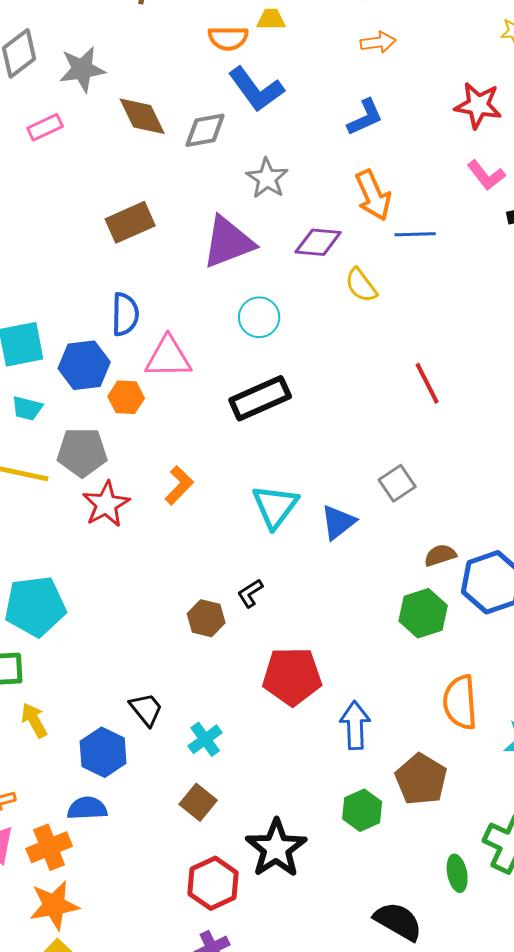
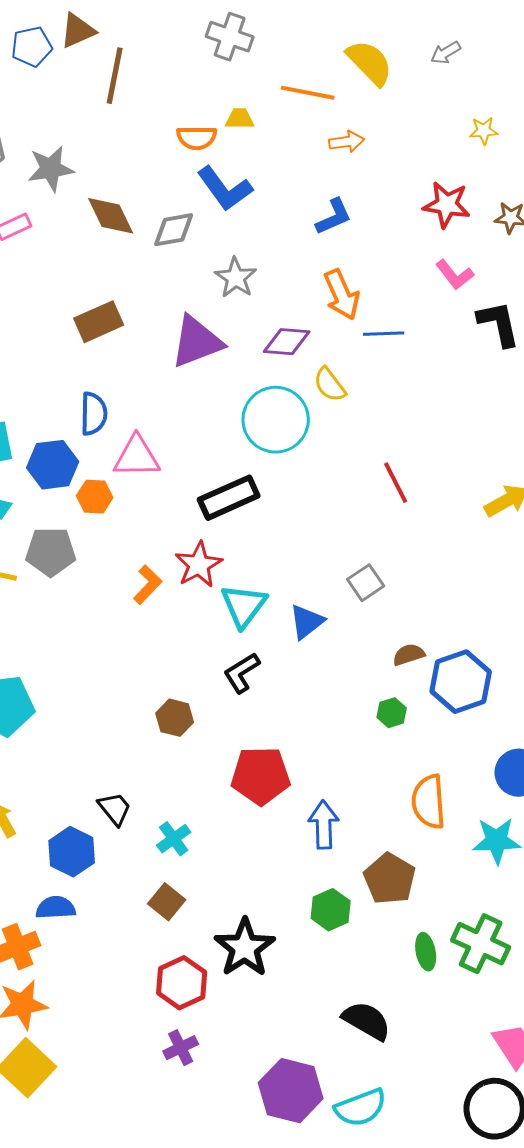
cyan circle: (259, 317) -> (276, 420), moved, size x1.6
red star: (106, 504) -> (199, 565), moved
black L-shape: (250, 593) -> (242, 673), moved, size x1.4
green hexagon: (423, 613) -> (392, 713), size x0.6
green ellipse: (457, 873) -> (426, 952), moved

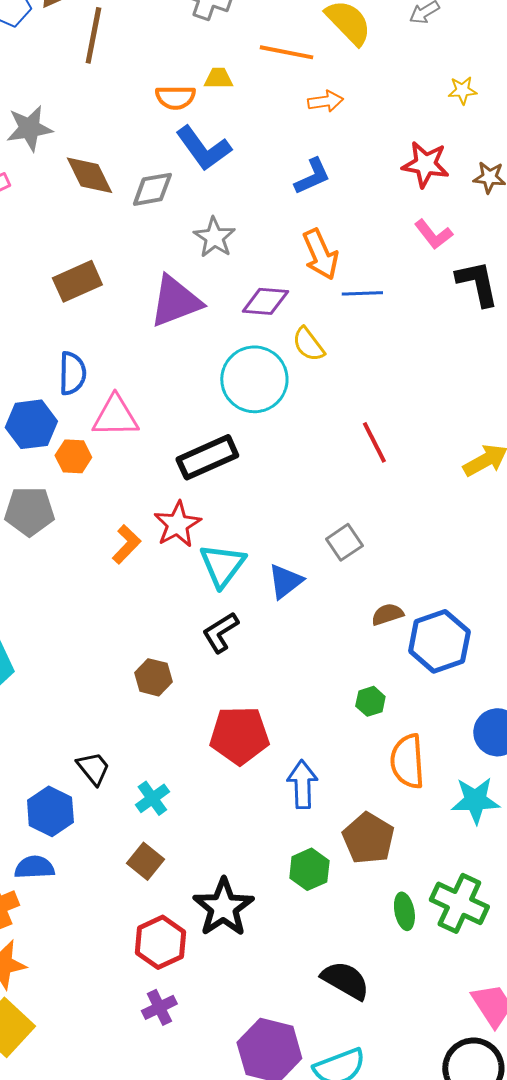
green hexagon: (392, 713) -> (370, 701), moved

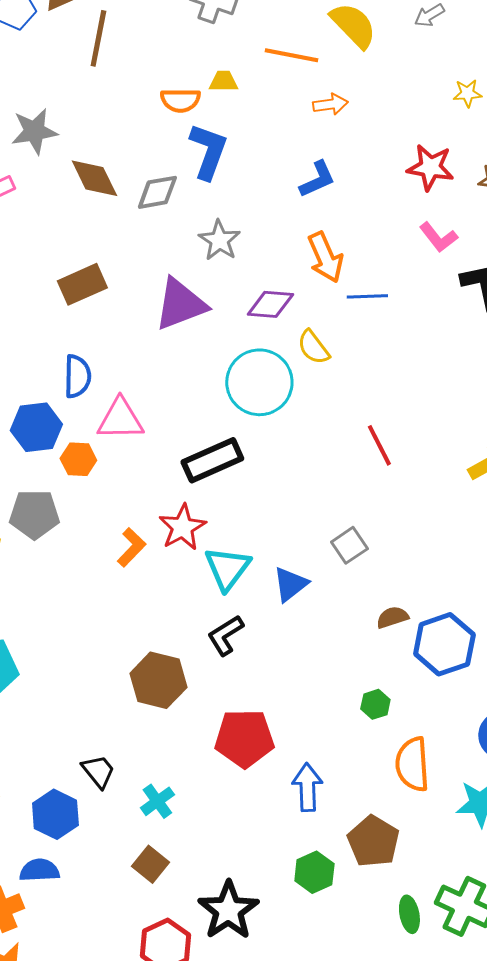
blue L-shape: (203, 148) -> (208, 151), turned -124
brown hexagon: (153, 677) -> (158, 680), size x1.5

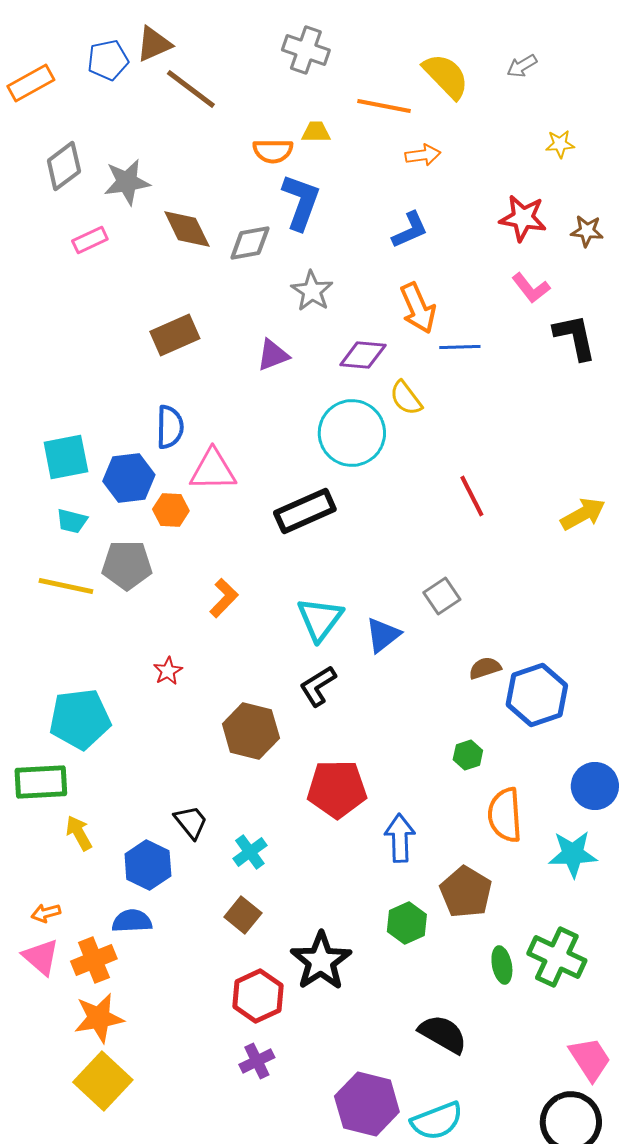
brown line: (98, 38) -> (191, 89), turned -64
purple triangle: (180, 304) -> (273, 355), size x0.6
red star: (182, 527) -> (168, 671), moved, size x0.6

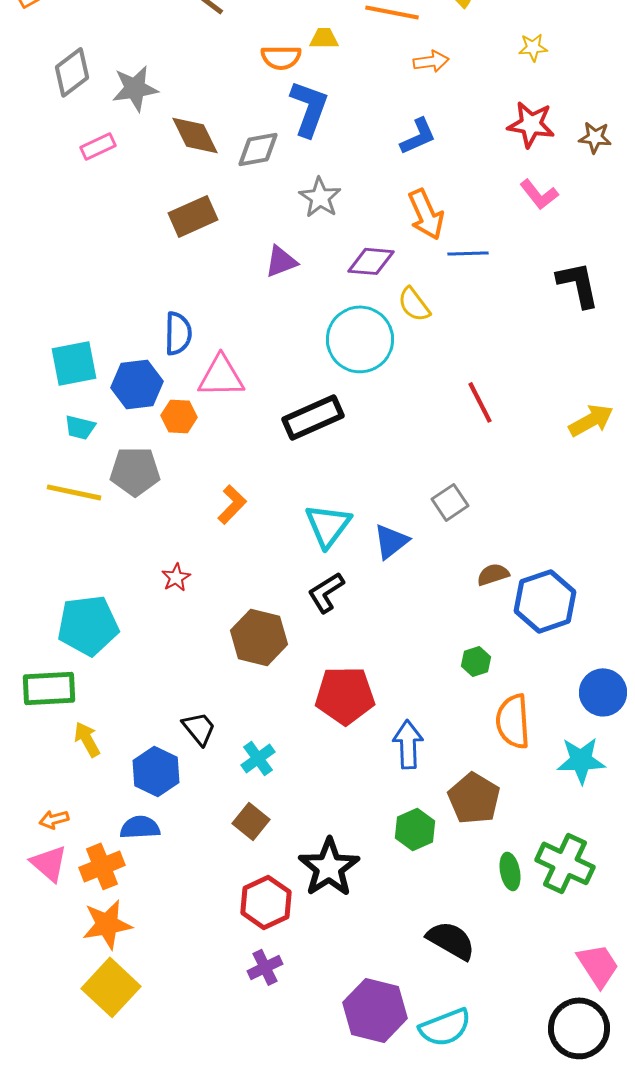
yellow star: (560, 144) -> (533, 47), moved
brown rectangle: (175, 335) -> (193, 216), moved
black L-shape: (575, 337) -> (578, 284), moved

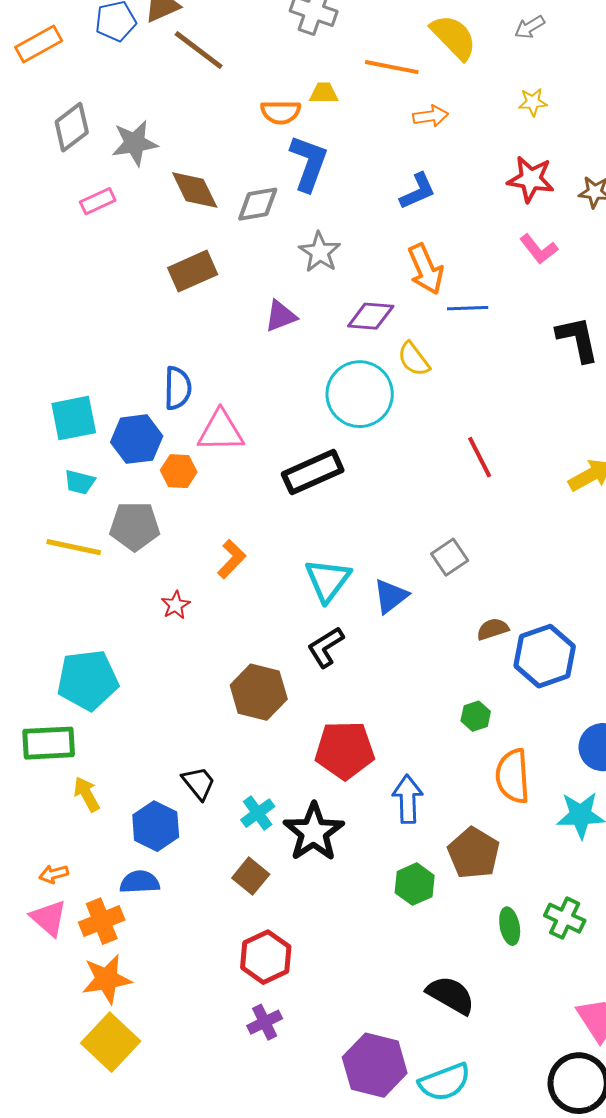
red star: (176, 577) -> (176, 605), moved
green cross: (565, 863) -> (565, 918), size x0.7
black star: (329, 867) -> (314, 832), moved

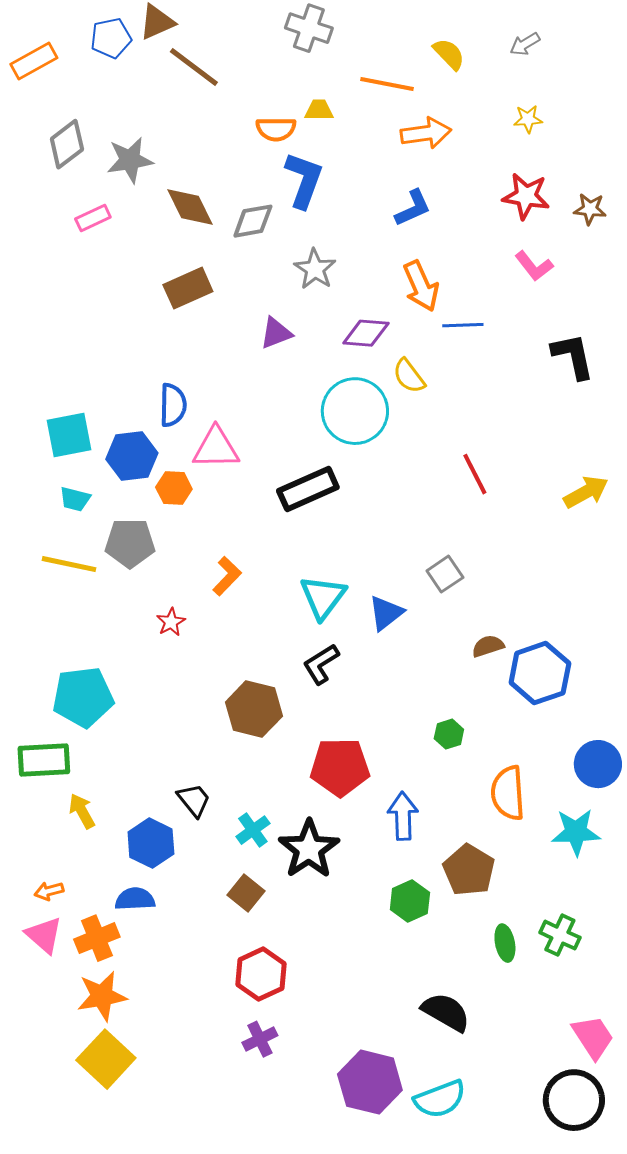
yellow semicircle: (454, 37) -> (449, 54), size x0.7
orange arrow: (431, 116) -> (426, 133), size x1.4
green hexagon: (476, 716) -> (449, 734), moved

